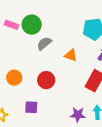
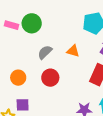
gray semicircle: (44, 43) -> (45, 52), moved
purple square: (31, 107) -> (23, 105), moved

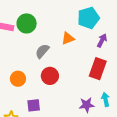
orange triangle: (73, 51) -> (68, 38), moved, turned -32
purple square: (23, 105) -> (34, 105), moved

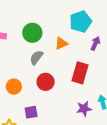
green circle: (27, 23) -> (32, 33), moved
red rectangle: (98, 69) -> (80, 73), moved

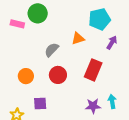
green circle: (32, 33) -> (38, 13), moved

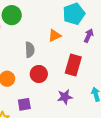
gray semicircle: (52, 50) -> (30, 50), turned 140
purple star: (93, 106) -> (65, 97), moved

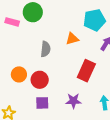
red circle: (39, 74) -> (40, 80), moved
purple square: (24, 104) -> (42, 103), moved

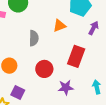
red circle: (40, 80) -> (44, 69), moved
purple square: (42, 103) -> (18, 92), moved, turned 32

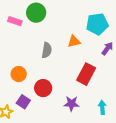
red circle: (44, 69) -> (43, 88), moved

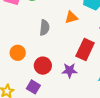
purple square: (23, 102) -> (33, 87), moved
purple star: (71, 104) -> (70, 70), moved

